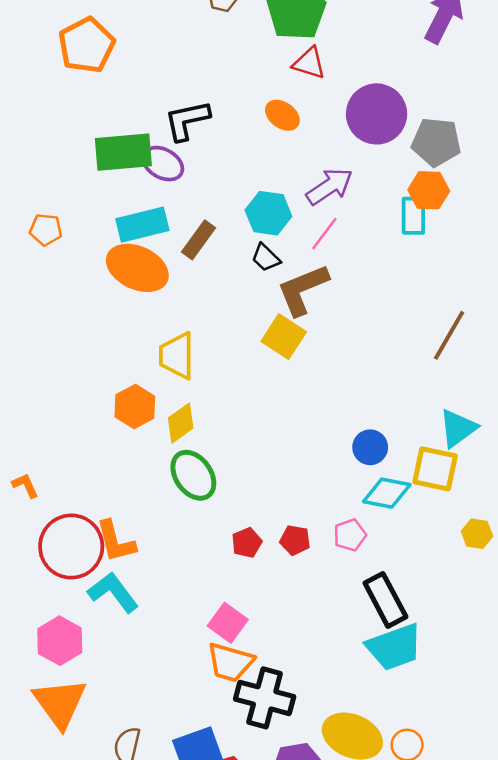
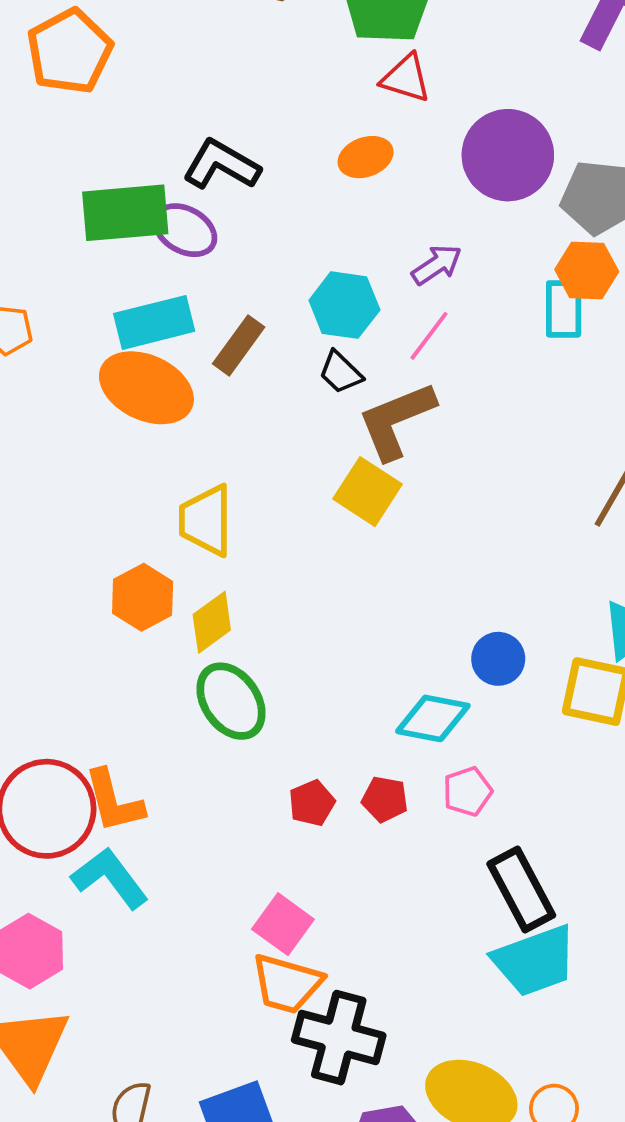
orange ellipse: (282, 115) -> (366, 157), turned -56
black L-shape: (187, 120) -> (221, 165), turned 42
purple arrow: (329, 186) -> (437, 265), size x0.7
cyan diamond: (387, 493) -> (433, 718), moved

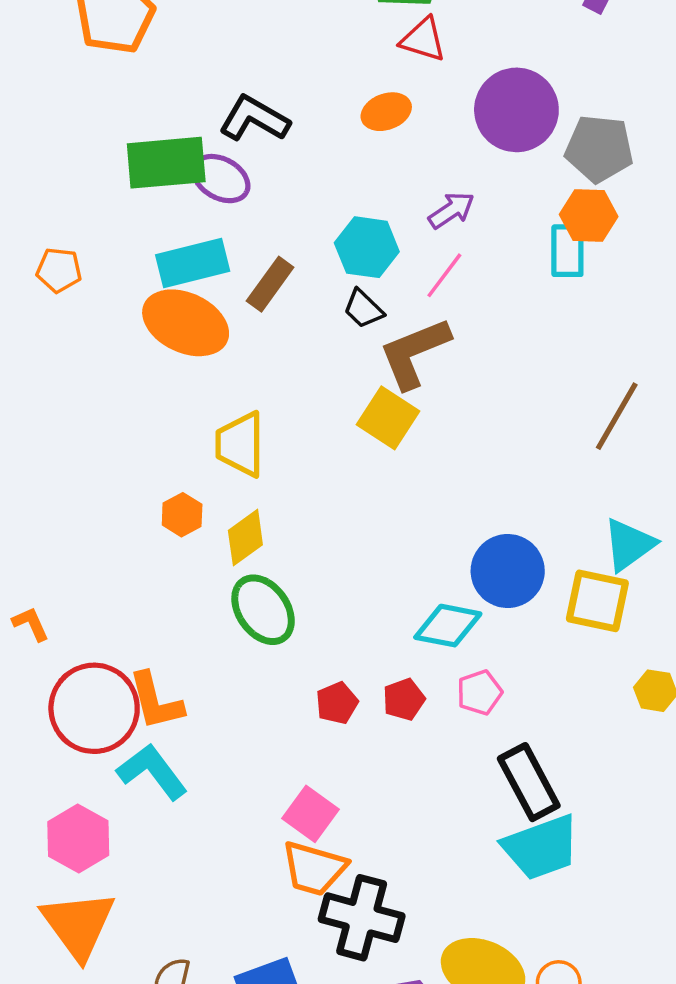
orange hexagon: (143, 597) -> (182, 515), size x0.7
blue circle: (498, 659) -> (508, 571), size x1.5
red pentagon: (385, 799) -> (404, 699), turned -30

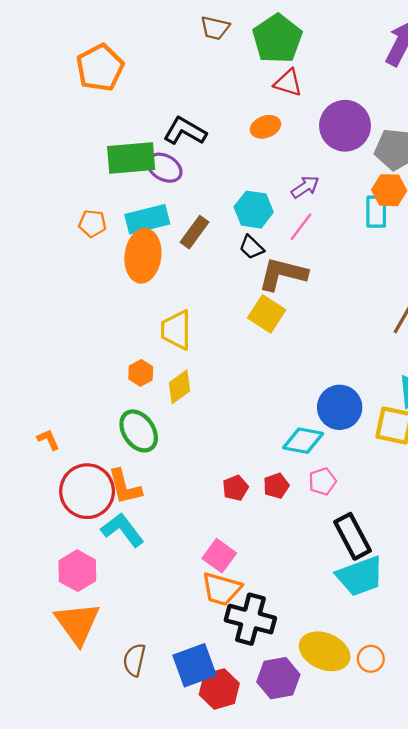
orange pentagon: (59, 270) -> (92, 224), moved
orange ellipse: (186, 323) -> (143, 256), turned 72
brown L-shape: (414, 353) -> (283, 274), turned 36
green ellipse: (263, 610) -> (139, 431), moved

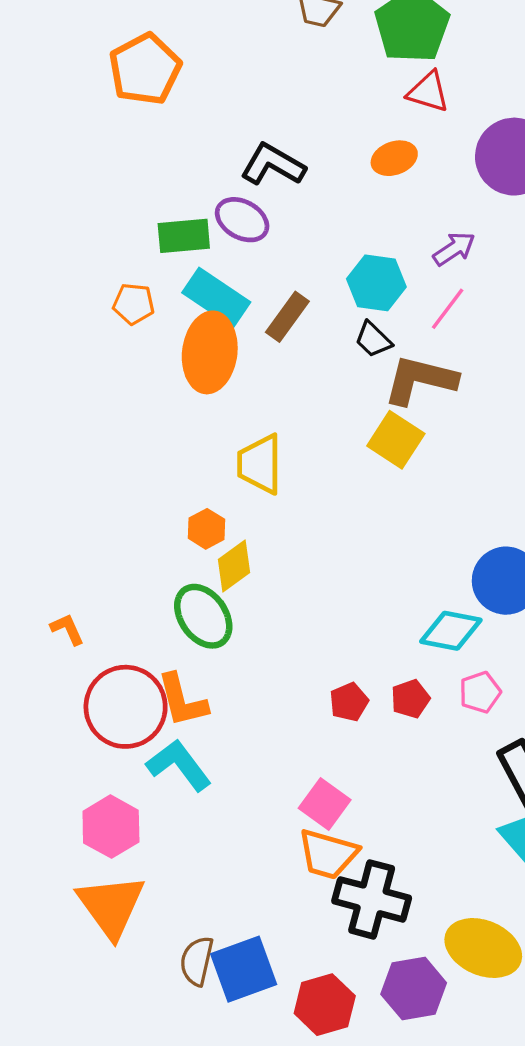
green rectangle: (131, 158) -> (184, 236), moved, size x0.7
cyan rectangle: (147, 219) -> (216, 297), turned 48
yellow diamond: (179, 387) -> (234, 566), moved
blue square: (195, 665) -> (244, 969), moved

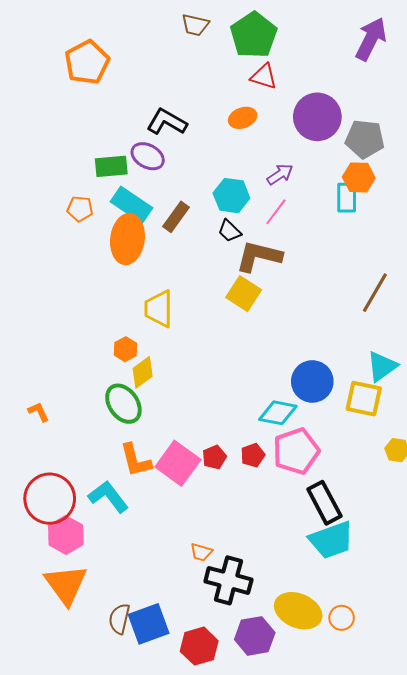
pink pentagon: (480, 692) -> (296, 451), size x1.8
orange L-shape: (182, 700) -> (136, 460), moved
red circle: (126, 707) -> (50, 499), moved
pink square: (325, 804) -> (178, 463), moved, size x1.4
orange trapezoid: (328, 854) -> (201, 552), size x0.6

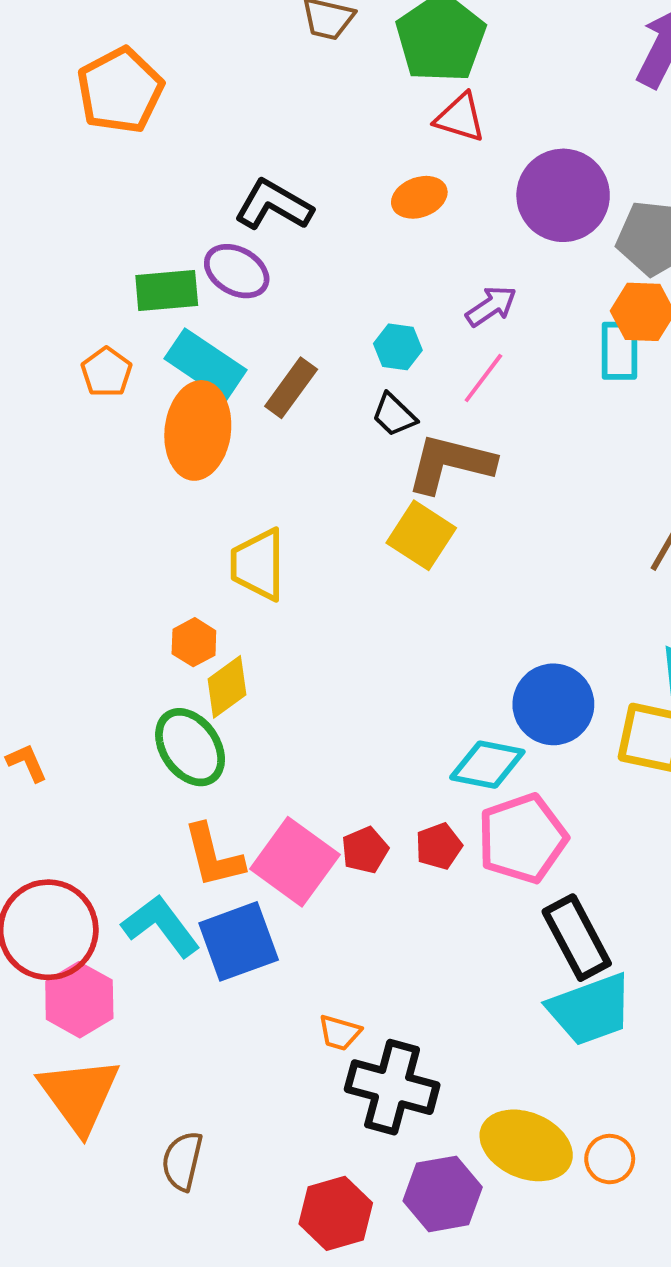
cyan hexagon: (231, 196) -> (398, 347), size x0.7
orange pentagon: (80, 209) -> (106, 372), turned 30
blue square: (149, 624) -> (239, 941), moved

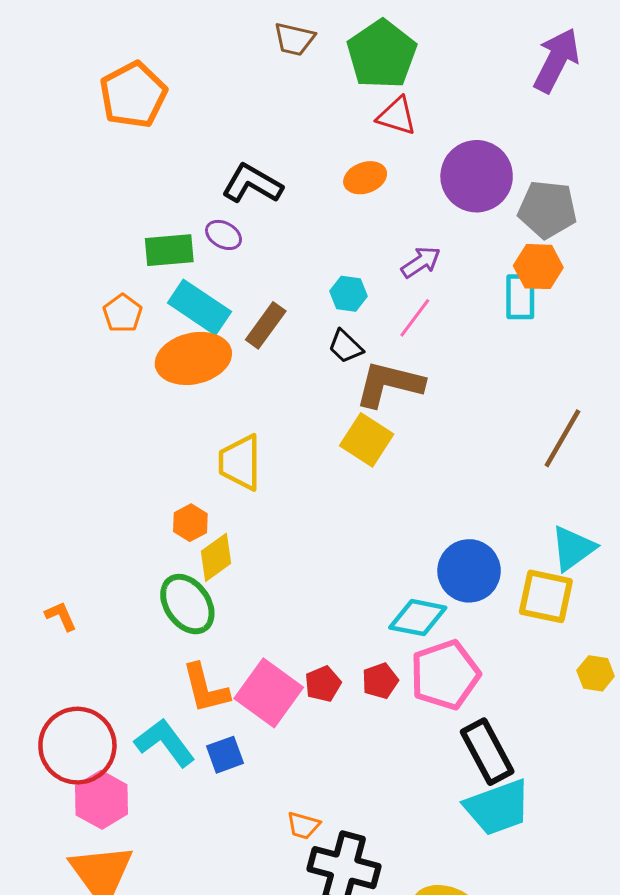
purple ellipse: (237, 271) -> (224, 235), size x0.7
orange ellipse: (198, 430) -> (193, 358), turned 70
blue square: (239, 941) -> (225, 755), size x0.6

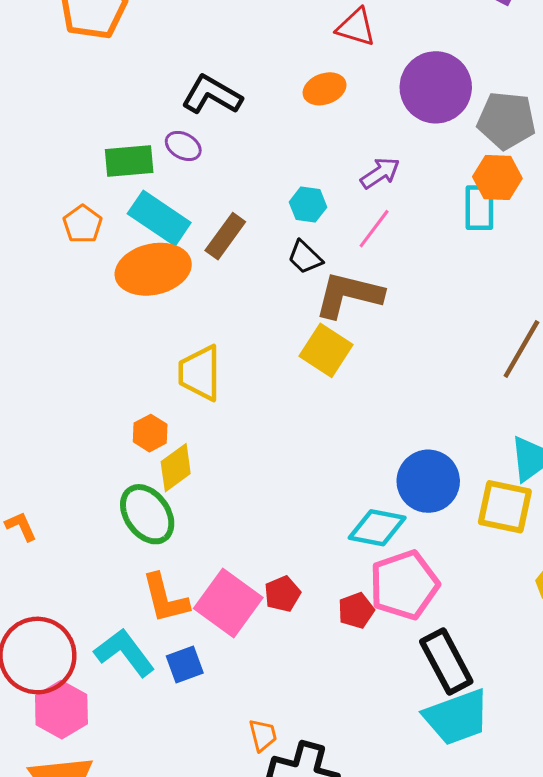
red pentagon: (380, 681) -> (356, 610), moved
orange trapezoid: (303, 825) -> (263, 735), turned -120

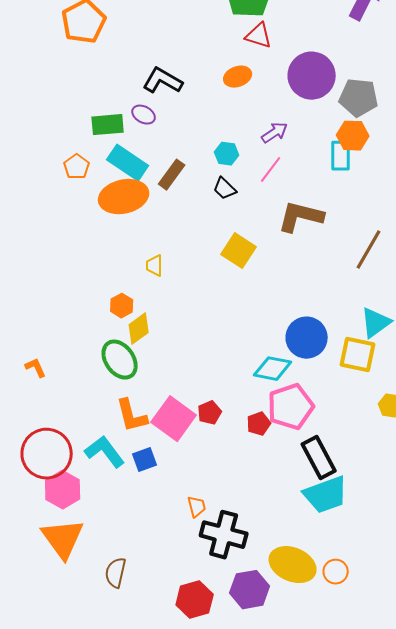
brown L-shape: (349, 295) -> (301, 217), moved
yellow trapezoid: (200, 373) -> (155, 266), size x0.6

